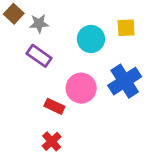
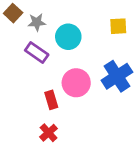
cyan circle: (91, 39) -> (68, 37), moved
red rectangle: (54, 106) -> (51, 100), turned 48

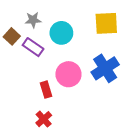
brown square: (13, 13) -> (12, 36), moved
yellow square: (118, 26) -> (106, 23), size x1.5

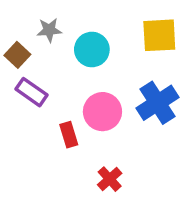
purple rectangle: (33, 47) -> (32, 92), moved
red cross: (44, 119) -> (110, 179), moved

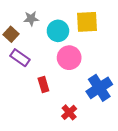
yellow square: (159, 35) -> (87, 22), moved
blue cross: (157, 103) -> (99, 88), moved
pink circle: (102, 112) -> (69, 58), moved

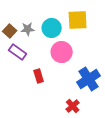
gray star: (31, 19) -> (28, 29), moved
red cross: (69, 112) -> (73, 106), moved

